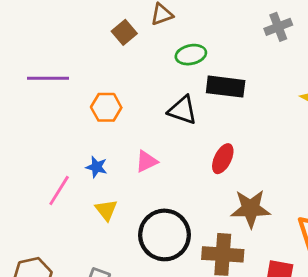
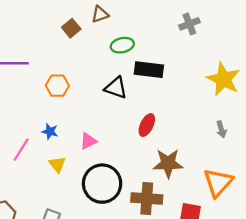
pink triangle: (146, 161) -> (88, 141), moved

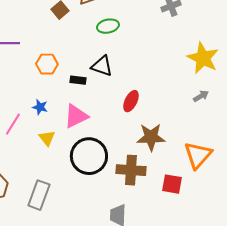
black rectangle: (149, 70) -> (78, 80), moved, size x0.6
gray arrow: (221, 129) -> (201, 96), moved, turned -105
pink triangle: (88, 141) -> (76, 116), size x1.5

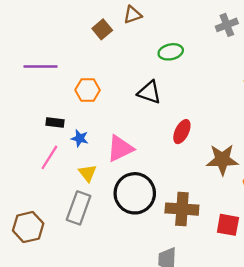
green ellipse: (108, 26) -> (171, 52), moved
black rectangle: (78, 80) -> (55, 123), moved
brown star: (151, 137) -> (222, 160), moved
gray rectangle: (39, 195) -> (79, 208), moved

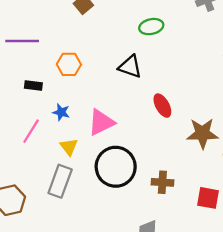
black rectangle: (55, 123) -> (33, 86), moved
red ellipse: (182, 132) -> (162, 106), turned -55
brown cross: (182, 209) -> (162, 182), size x0.7

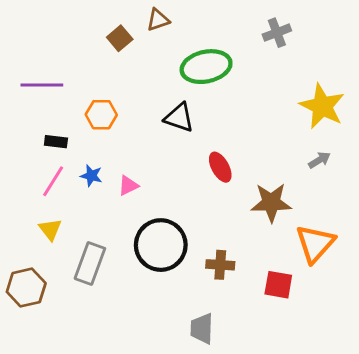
green ellipse: (151, 27) -> (206, 67), size x1.6
pink triangle: (101, 122) -> (128, 186), moved, size x0.6
pink line: (31, 131) -> (53, 181), moved
yellow triangle: (69, 147) -> (50, 229), moved

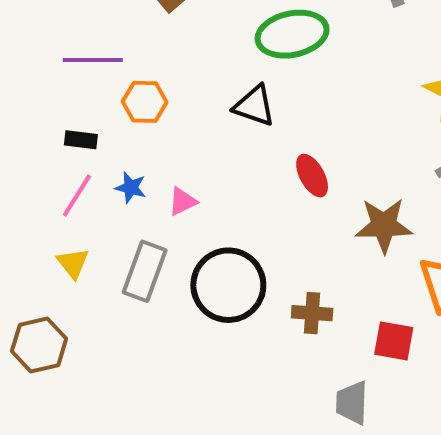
purple line: (42, 85) -> (93, 60), moved
gray rectangle: (90, 263) -> (145, 271), moved
gray trapezoid: (202, 329) -> (352, 403), moved

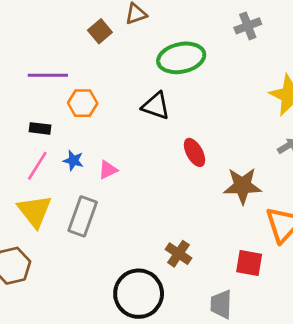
yellow triangle: (73, 263) -> (35, 211), size x1.6
black circle: (228, 285) -> (139, 294), moved
brown cross: (312, 313) -> (179, 254), moved, turned 30

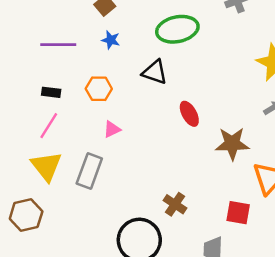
orange hexagon: (83, 103) -> (99, 89), moved
blue star: (73, 160) -> (111, 40), moved

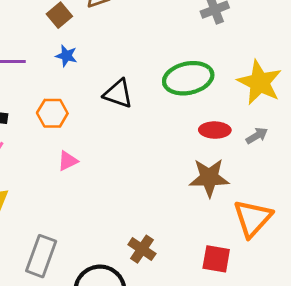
green ellipse: (177, 29) -> (188, 78), moved
red ellipse: (189, 114) -> (215, 130), moved, turned -60
gray rectangle: (89, 171) -> (41, 256), moved

